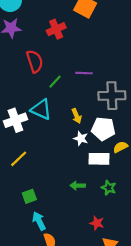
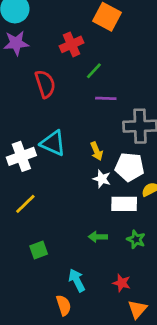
green line: (55, 82) -> (94, 71), moved
cyan arrow: (39, 221) -> (77, 280), moved

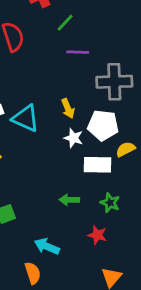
cyan triangle: (53, 143) -> (26, 118), moved
cyan arrow: (77, 280) -> (47, 246), turned -40
red star: (122, 283) -> (97, 235), moved

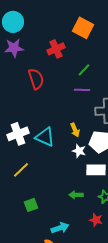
green line: (65, 23) -> (84, 70), moved
cyan arrow: (47, 246) -> (60, 228), turned 138

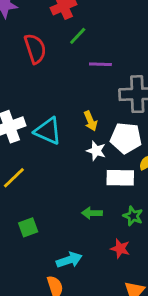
green line: (84, 70) -> (78, 36), moved

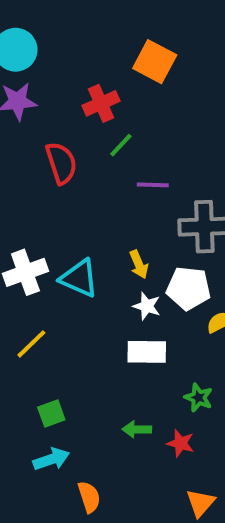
white rectangle: (120, 178) -> (147, 352), moved
green arrow: (92, 213) -> (137, 429), moved
cyan arrow: (69, 260) -> (51, 459), moved

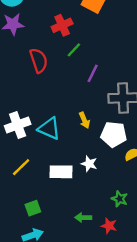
purple line: (153, 185) -> (93, 73), turned -66
white star: (147, 306) -> (89, 164), moved
white rectangle: (147, 352) -> (61, 172), moved

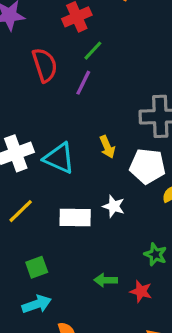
purple line: (93, 73) -> (83, 83), moved

